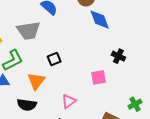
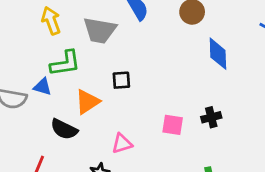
blue diamond: (100, 20) -> (218, 54), moved
black cross: (118, 56) -> (211, 117), moved, turned 32

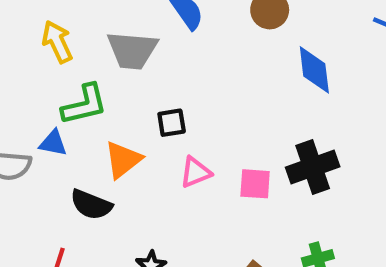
black cross: (211, 117) -> (313, 167), size x1.6
pink triangle: (122, 144) -> (195, 172), moved

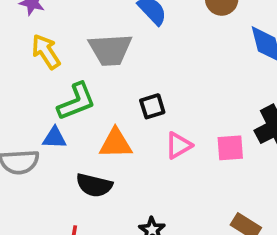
orange triangle: (123, 160) -> (116, 143), turned 45

